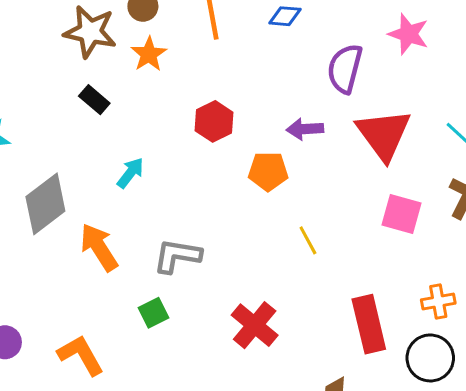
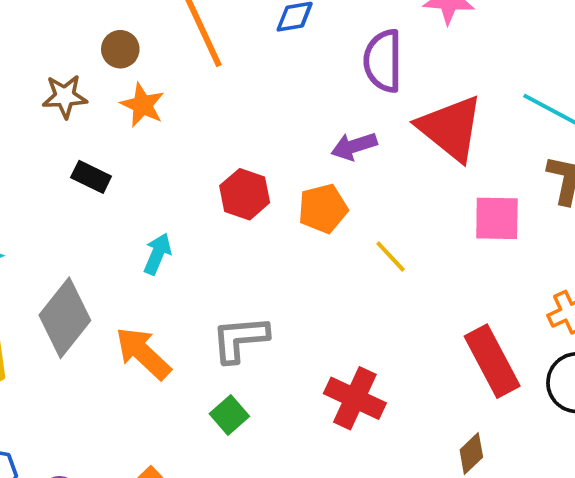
brown star: (90, 32) -> (65, 96), size x0.7
red hexagon: (214, 121) -> (245, 194), moved
yellow line: (308, 240) -> (391, 257), moved

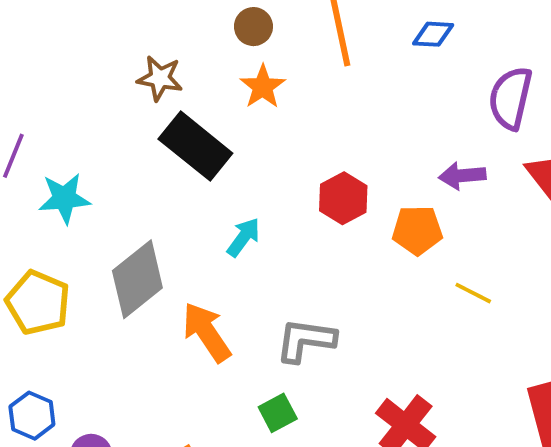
brown star: (65, 96) -> (160, 78), moved
black rectangle: (91, 177) -> (195, 146), size x1.8
yellow line: (391, 257) -> (473, 293), turned -33

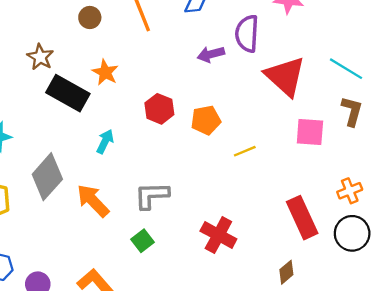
brown star: (160, 78) -> (40, 57), turned 30
orange star: (263, 87) -> (105, 72), moved
purple arrow: (462, 176) -> (211, 54), moved
yellow line: (473, 293) -> (245, 151), turned -40

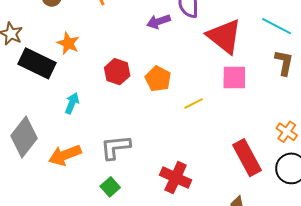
orange pentagon: (206, 120) -> (158, 79), turned -30
pink square: (310, 132) -> (234, 78), moved
orange cross: (350, 191) -> (287, 132), turned -30
orange arrow: (93, 201) -> (65, 155), turned -64

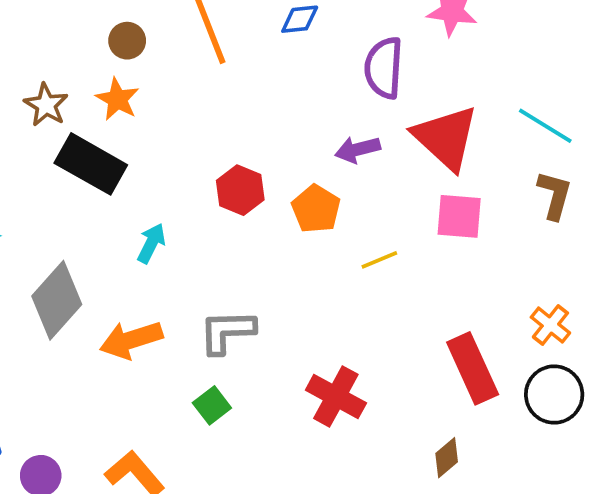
purple arrow: (159, 22) -> (358, 149), moved
orange star: (68, 43) -> (117, 99), moved

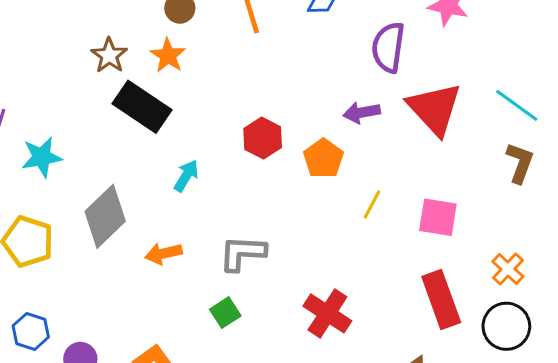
pink square: (459, 216) -> (438, 217), moved
yellow line: (379, 260) -> (372, 204), turned -44
orange arrow: (131, 340) -> (163, 253), size x0.7

